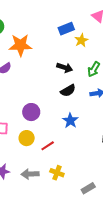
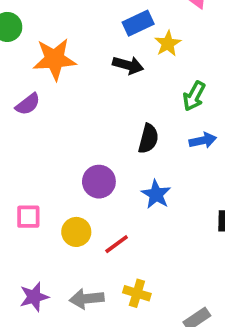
black arrow: (65, 68) -> (128, 65), moved
black semicircle: (68, 91) -> (148, 139), turned -42
purple circle: (31, 112) -> (99, 182), moved

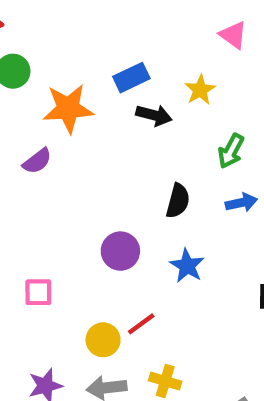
blue rectangle: (138, 23) -> (131, 78), moved
yellow circle: (76, 232) -> (103, 340), moved

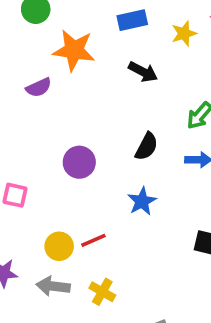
blue rectangle: (131, 78) -> (132, 20), moved
yellow star: (200, 90) -> (184, 33), moved
purple circle: (120, 251) -> (79, 162), moved

